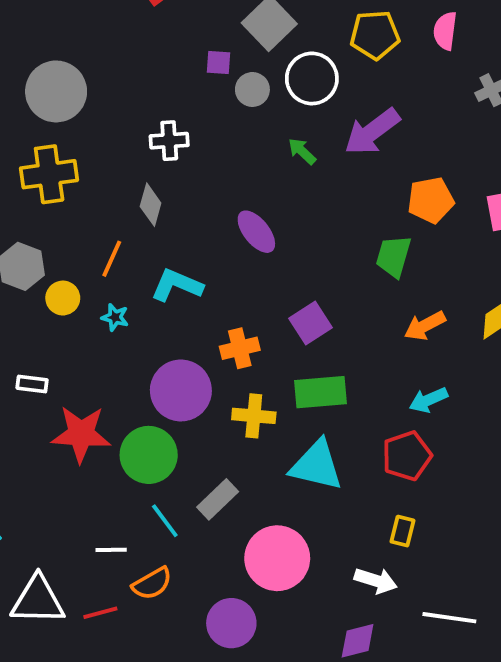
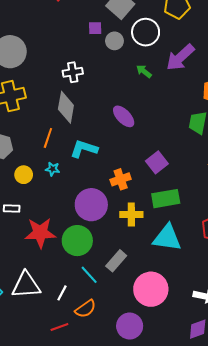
gray diamond: (151, 205) -> (66, 107), size x1.4
yellow circle: (63, 298) -> (24, 175), moved
white line: (111, 550) -> (62, 293), turned -56
white triangle: (38, 600) -> (26, 285), moved

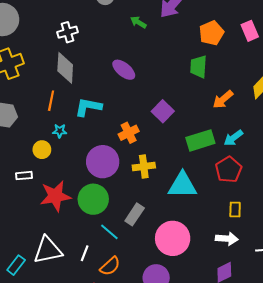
yellow circle: (24, 175) -> (42, 150), moved
green rectangle: (166, 199) -> (200, 140), moved

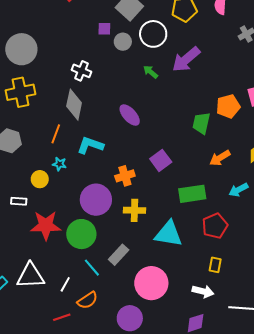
white cross: (68, 32) -> (82, 71), turned 30
orange pentagon: (211, 33) -> (228, 106), moved
cyan arrow: (233, 138) -> (238, 190), moved

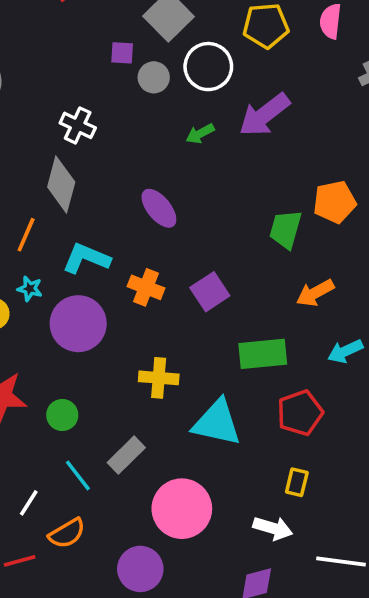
green arrow: (151, 72) -> (200, 134), turned -70
orange cross: (125, 176) -> (146, 287), moved, turned 36
purple circle: (96, 200) -> (78, 324), moved
green circle: (81, 234) -> (62, 415), size x0.6

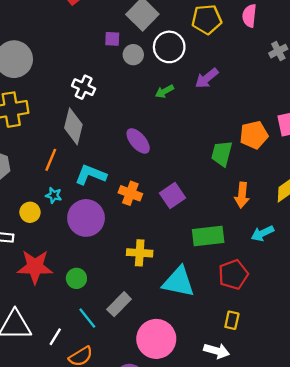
purple arrow: (264, 115) -> (207, 78), size x0.7
orange arrow: (315, 293) -> (242, 195), turned -55

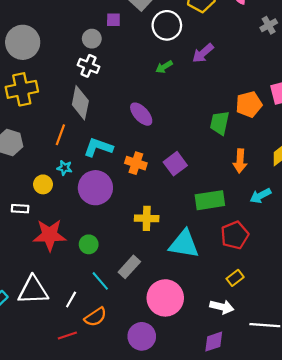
gray circle: (133, 55) -> (92, 39), moved
yellow rectangle: (232, 320) -> (235, 278), turned 42

